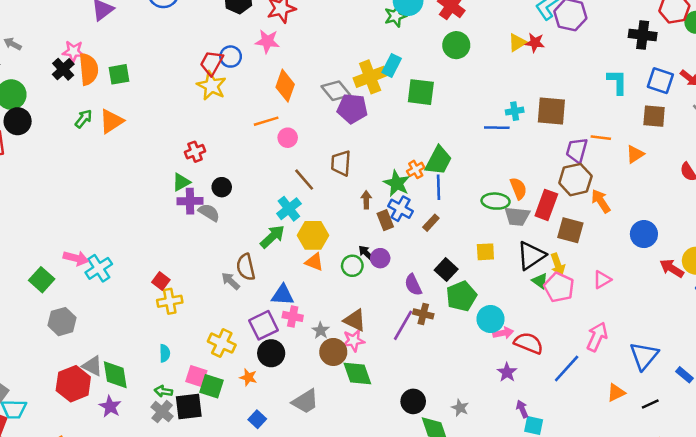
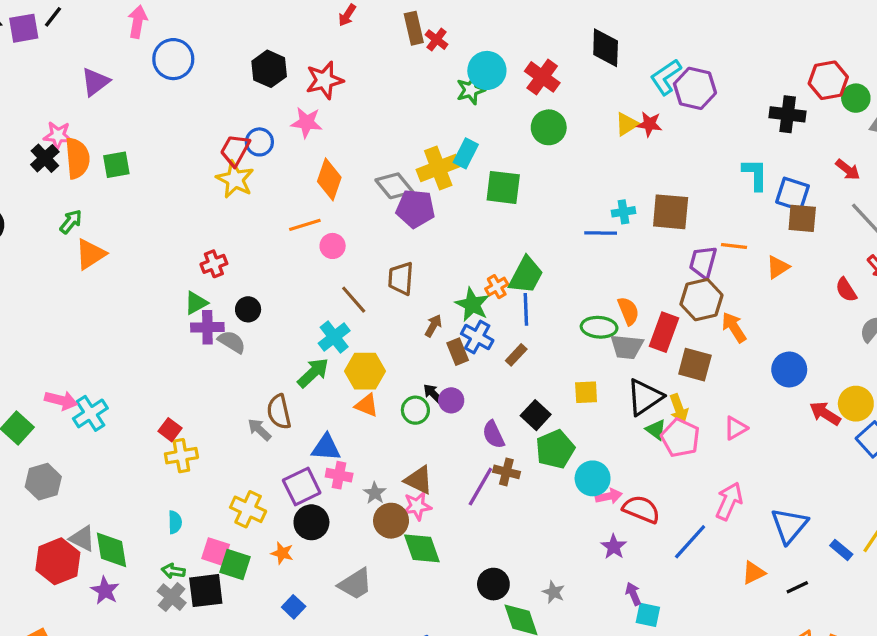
blue square: (660, 81) -> (792, 194), moved
orange triangle: (111, 121) -> (90, 254), moved
brown arrow: (366, 200) -> (433, 326), turned 30

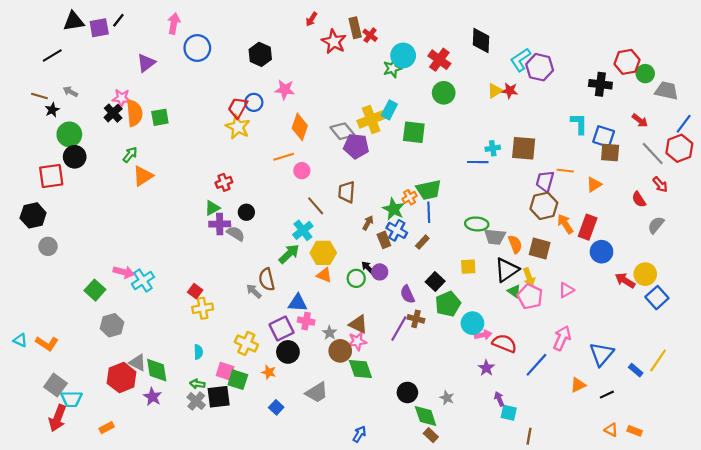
red star: (324, 80) -> (334, 42), moved, turned -30
green trapezoid: (526, 275) -> (429, 190), turned 50
orange semicircle: (628, 311) -> (515, 244), moved
red rectangle: (664, 332) -> (588, 227), moved

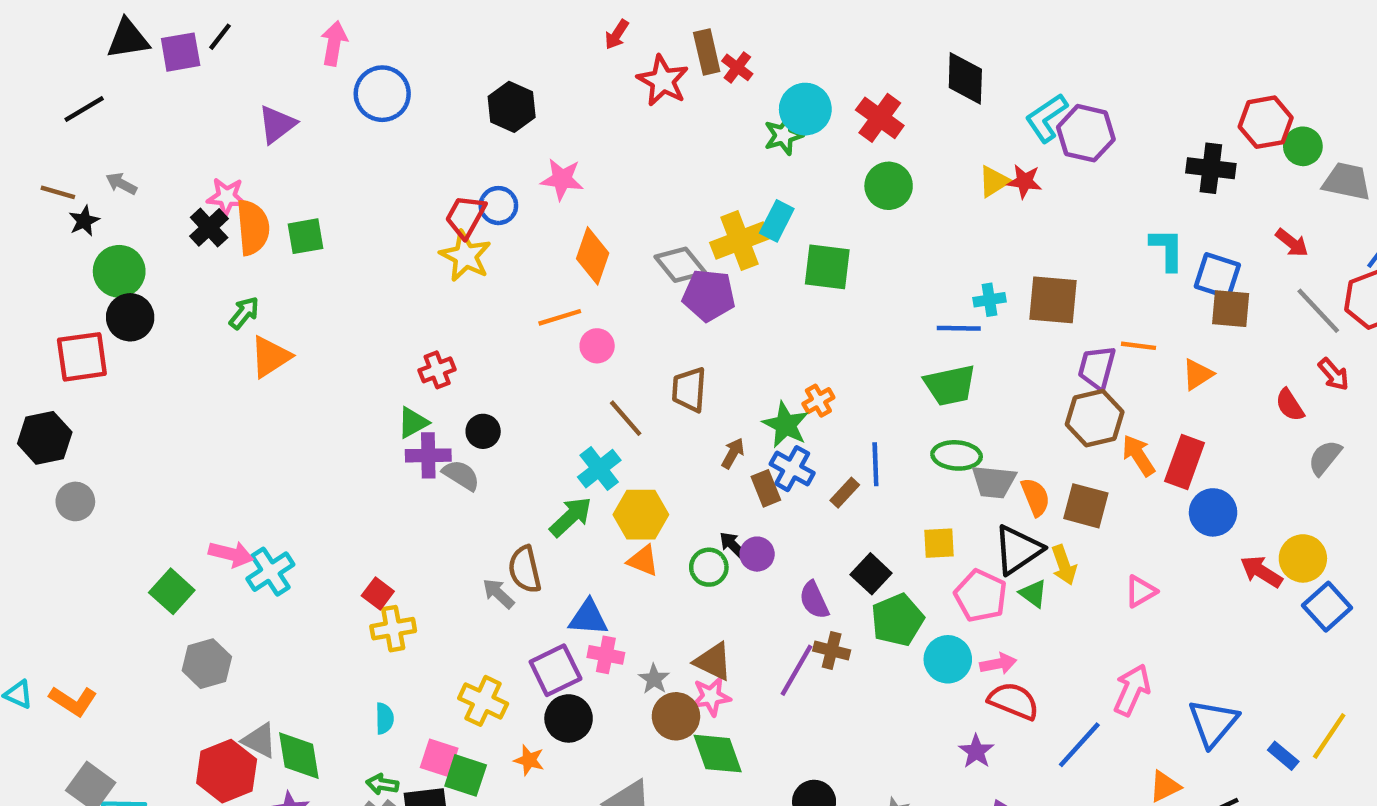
green trapezoid: (429, 190) -> (950, 385), moved
blue line: (429, 212) -> (875, 464), moved
pink pentagon: (530, 296) -> (981, 596), moved
pink arrow: (483, 335) -> (998, 664), moved

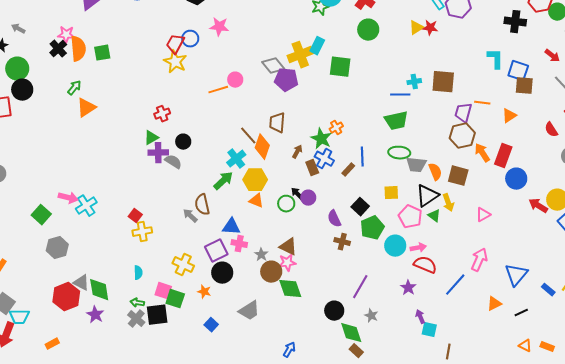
orange diamond: (593, 256) -> (262, 147), moved
pink circle: (597, 346) -> (235, 80), moved
purple line: (797, 670) -> (360, 287), moved

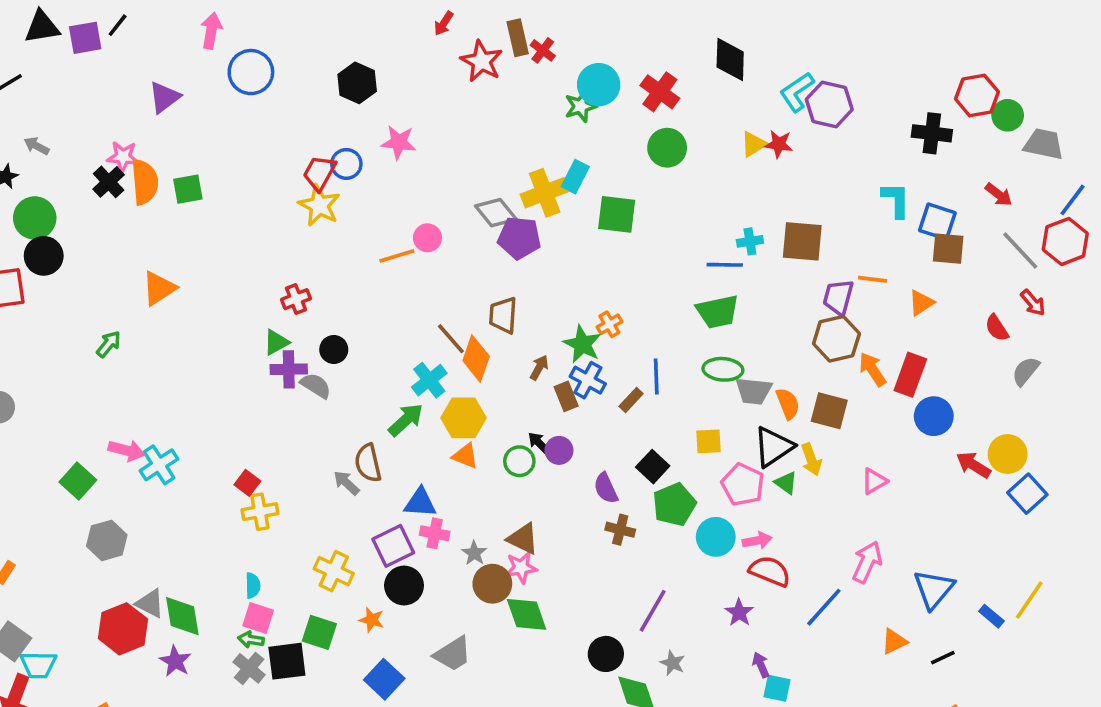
green arrow: (74, 88) -> (109, 344), moved
pink square: (163, 291) -> (258, 618), moved
blue square: (211, 325) -> (384, 679), size x1.5

